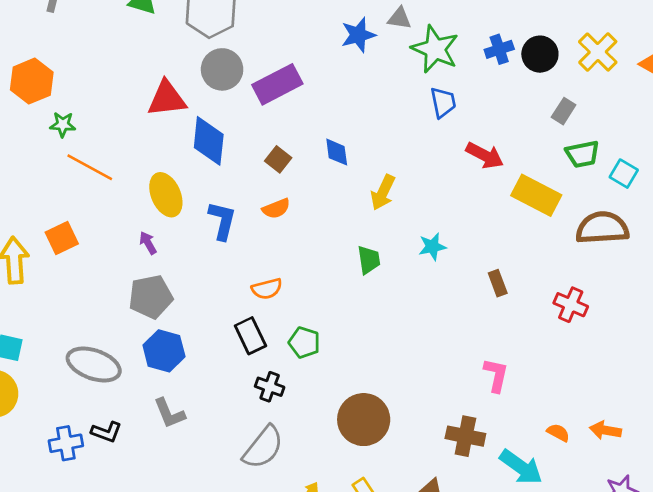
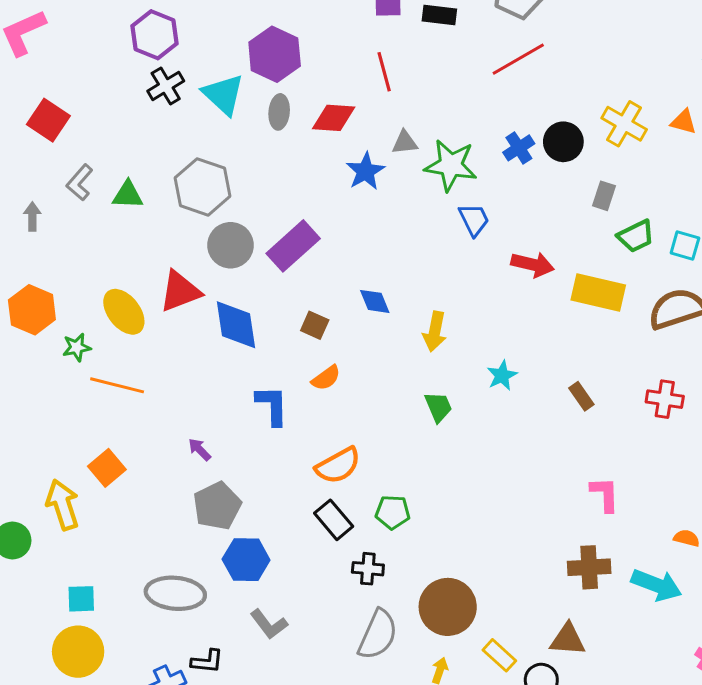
yellow ellipse: (166, 195) -> (124, 312), moved
orange semicircle: (267, 289) -> (338, 465), size x1.4
brown circle: (364, 420) -> (448, 607), moved

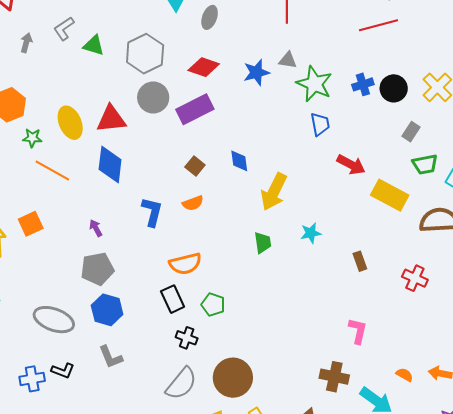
red diamond: (334, 118) -> (204, 67), moved
blue diamond: (236, 325) -> (110, 165), moved
yellow arrow: (435, 332) -> (274, 192), size x1.4

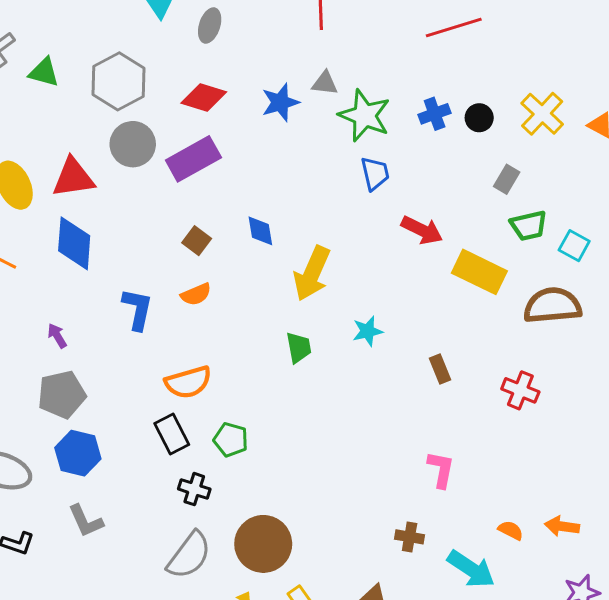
black circle: (394, 88) -> (479, 118), size x0.7
brown cross: (334, 377) -> (410, 537), size x0.7

